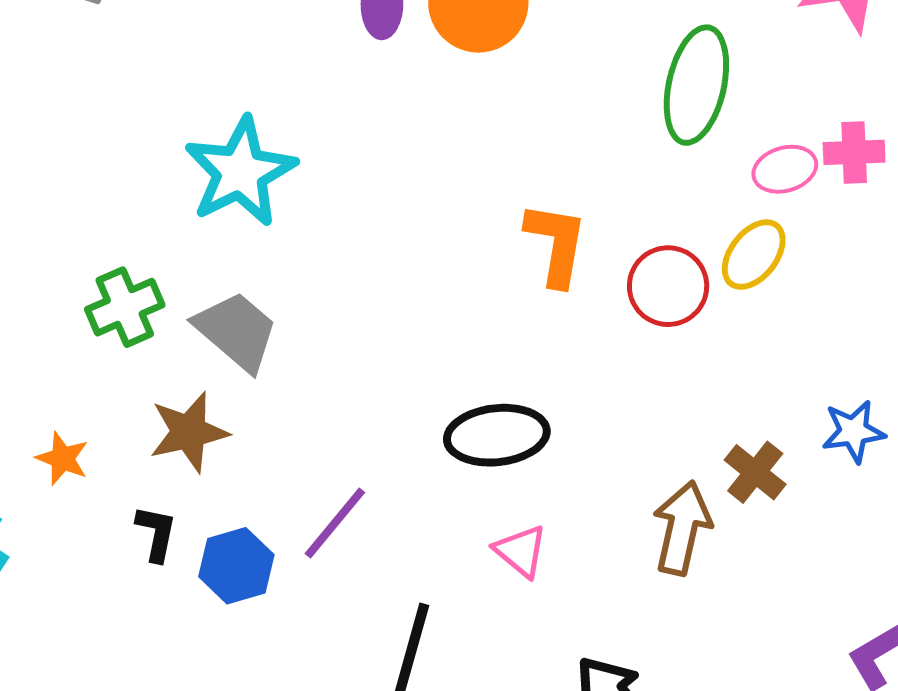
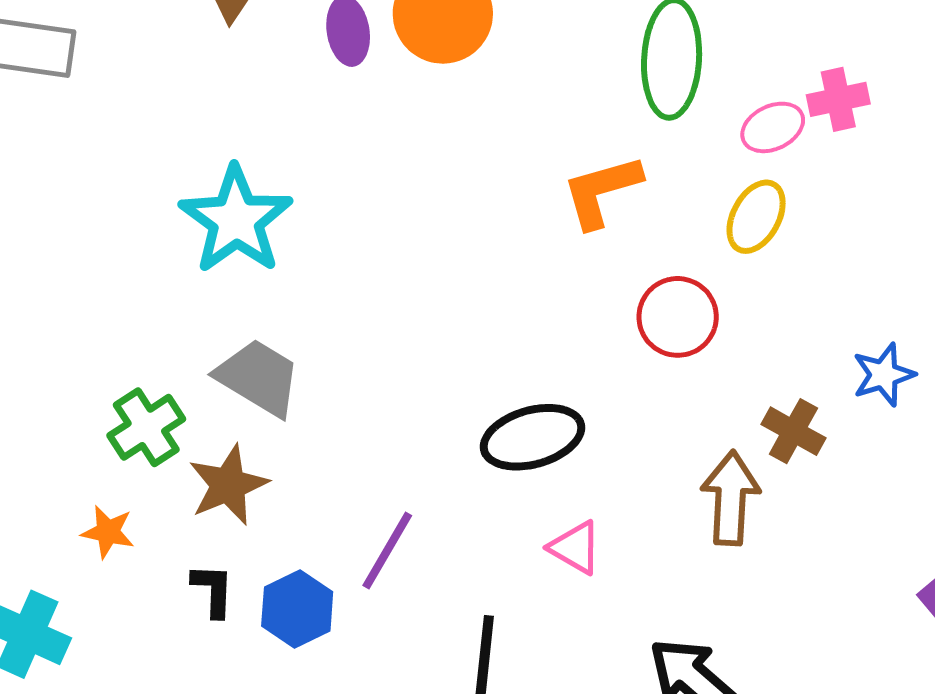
orange L-shape: (556, 244) -> (602, 191), moved, turned -106
red circle: (668, 286) -> (678, 317), moved
green cross: (125, 307) -> (146, 427), moved

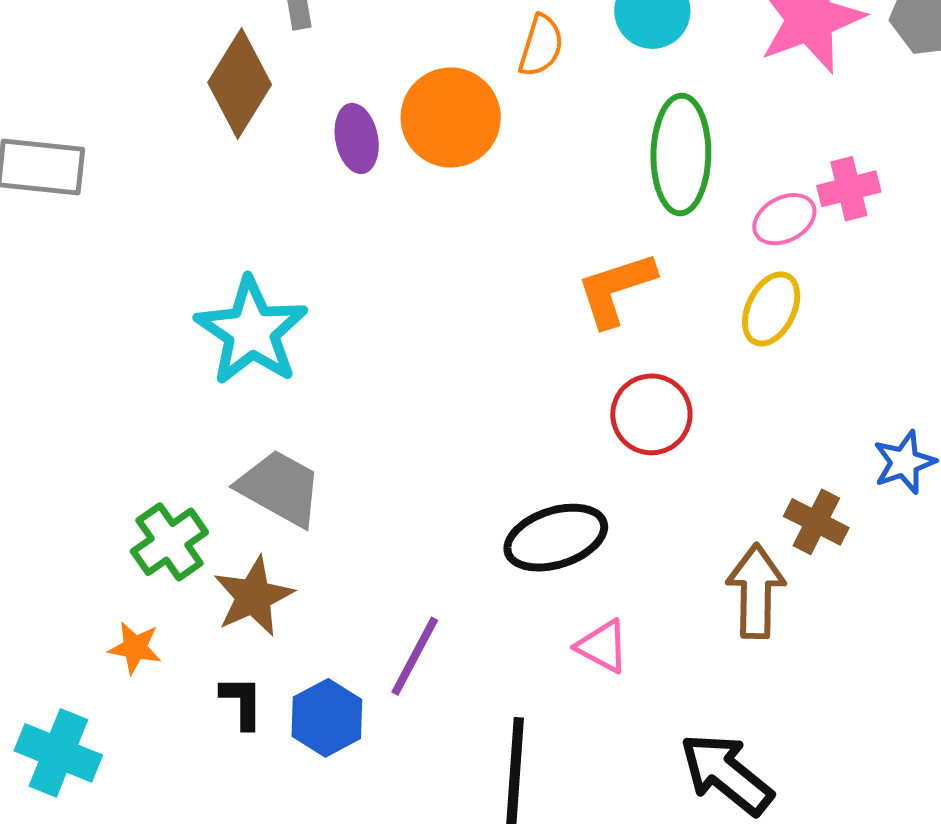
red circle: (678, 317) -> (651, 414), moved

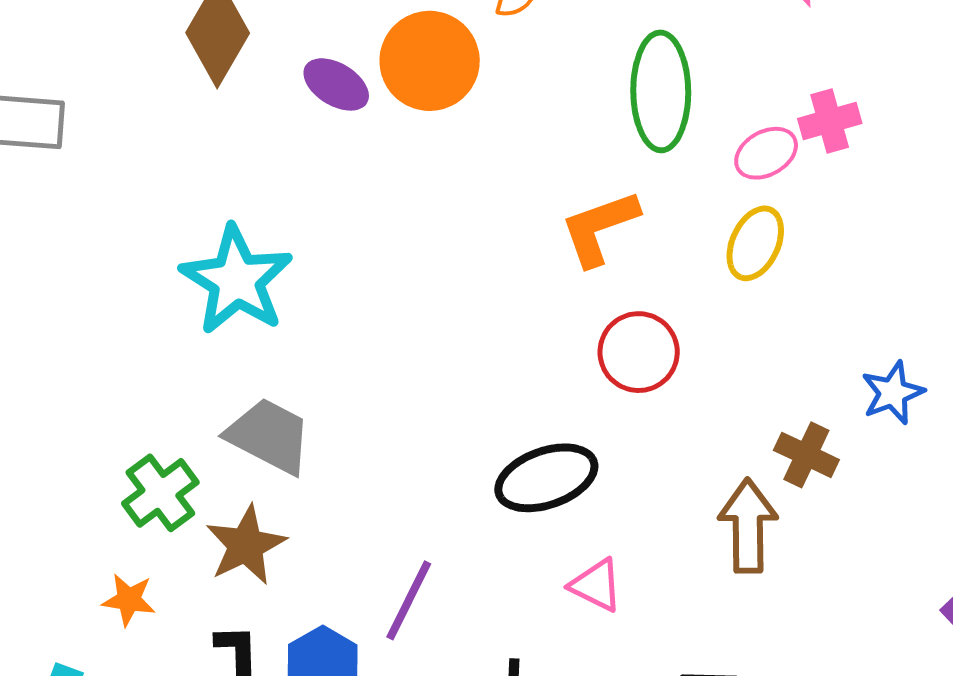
purple ellipse: (357, 138) -> (336, 84), turned -46

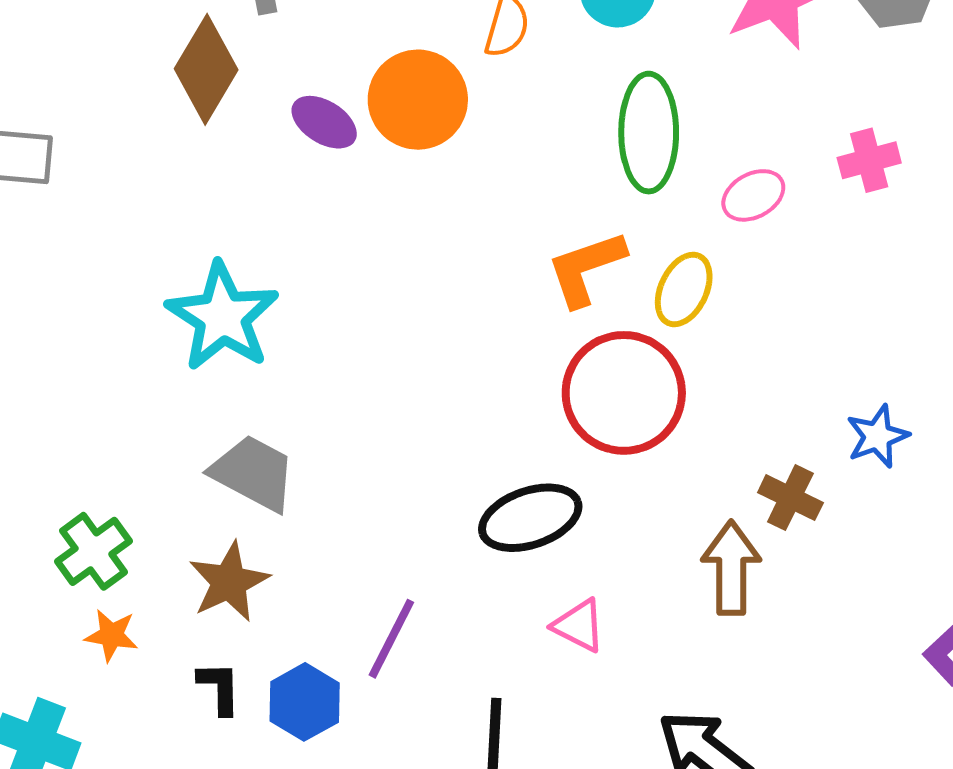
pink cross: (830, 121) -> (869, 160), moved
yellow ellipse: (755, 243) -> (684, 289), moved
red circle: (639, 352) -> (624, 393), size x1.5
green cross: (160, 493) -> (94, 551), moved

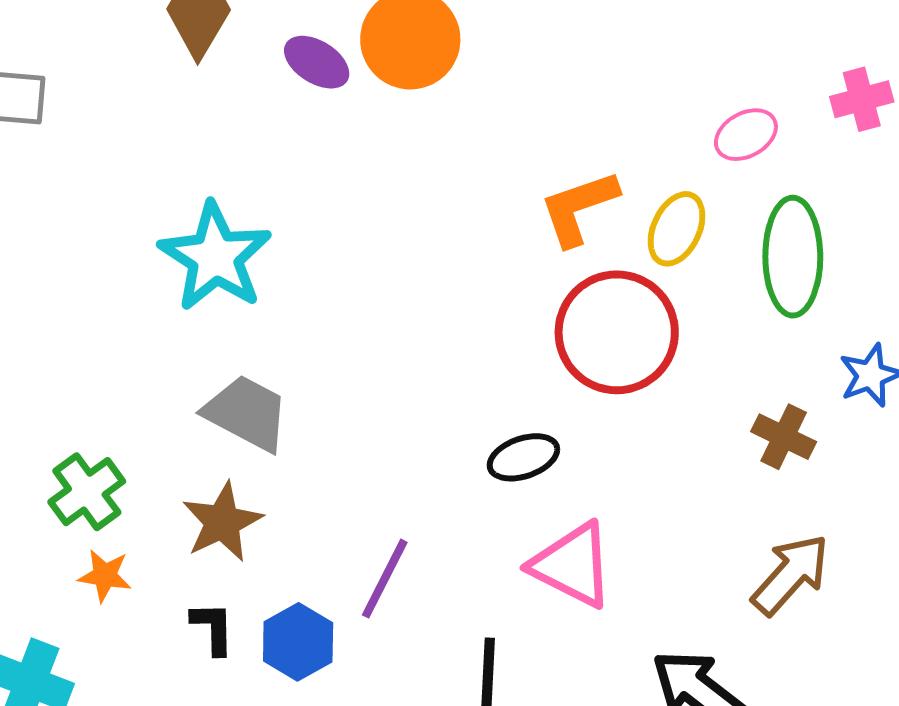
green ellipse: (649, 133) -> (793, 257), moved
black ellipse: (530, 518) -> (523, 457), size x0.7
brown arrow: (731, 568) -> (791, 575), moved, turned 42
pink triangle: (579, 626) -> (572, 565), size x1.6

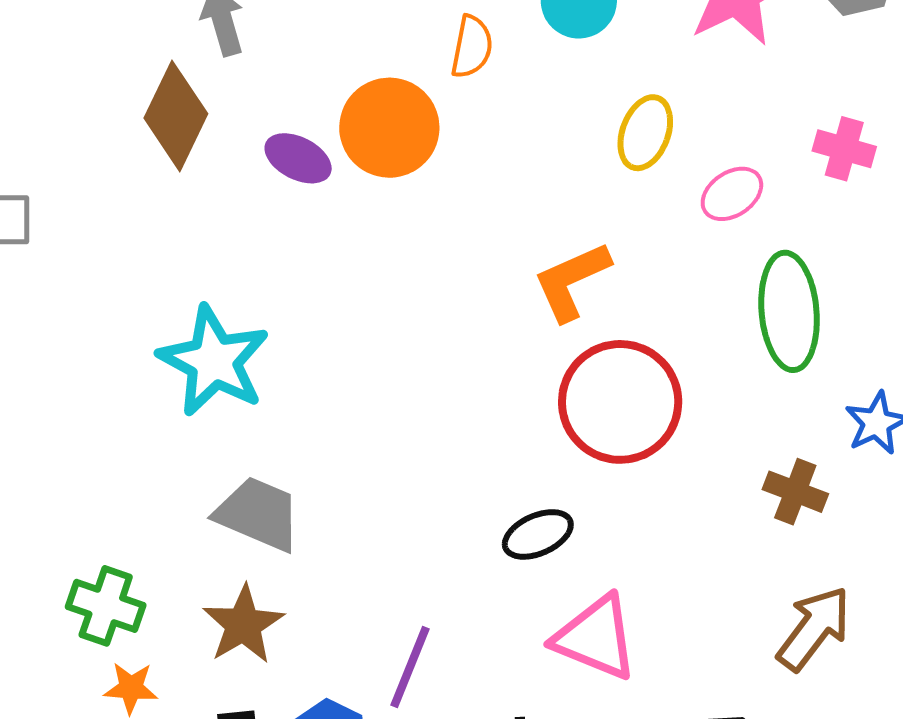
pink cross: (862, 99) -> (844, 149), turned 36
yellow ellipse: (676, 229) -> (645, 133), moved
green cross: (87, 492) -> (106, 606), turned -30

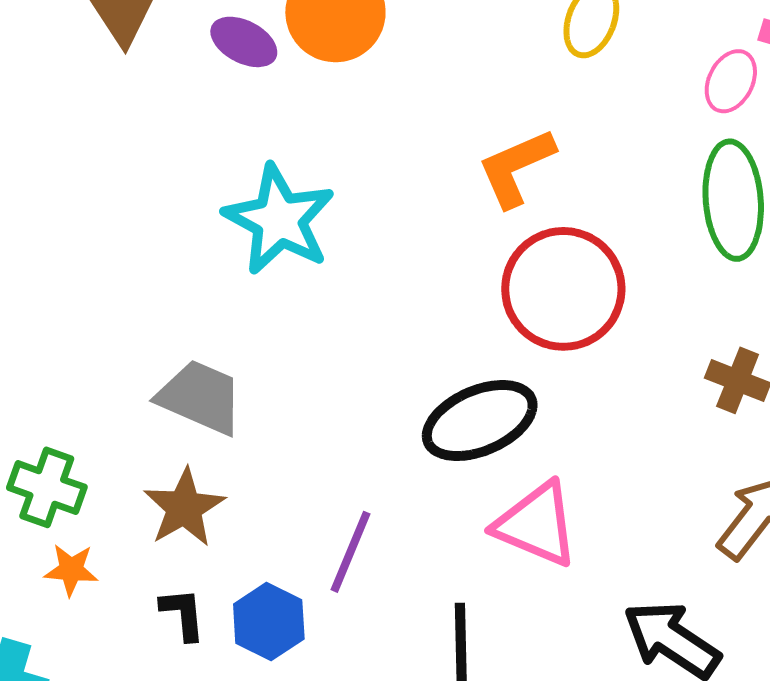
pink ellipse: (732, 194) -> (731, 81), moved, turned -30
cyan star: (214, 361) -> (279, 220), moved
black ellipse: (538, 534) -> (480, 421), size x1.6

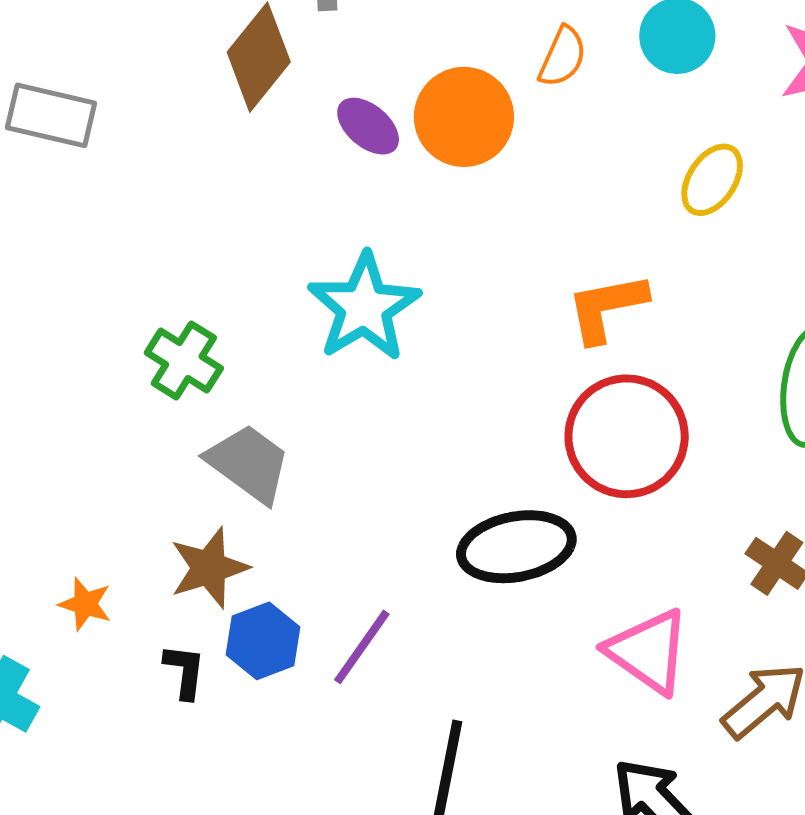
green cross: (47, 487) -> (184, 360), moved
pink triangle: (536, 524) -> (648, 651), moved
blue hexagon: (269, 622) -> (263, 641), moved

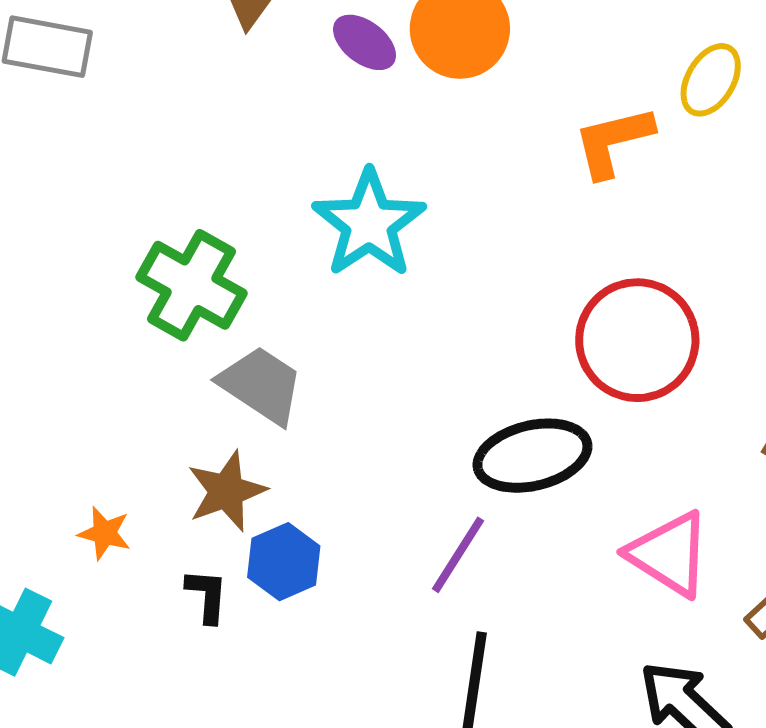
orange L-shape: (607, 308) -> (613, 141), moved
green cross: (184, 360) -> (192, 285), size x1.4
purple line: (362, 647) -> (458, 555), moved

